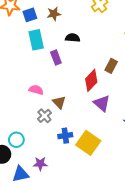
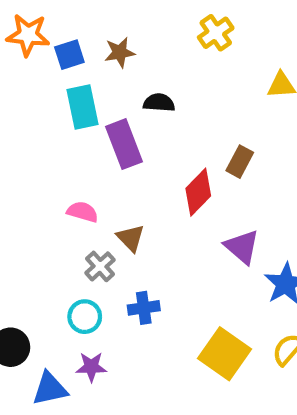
purple rectangle: (56, 58) -> (124, 144), size x1.5
purple triangle: (102, 103) -> (242, 247), moved
cyan circle: (16, 140) -> (85, 317), moved
yellow square: (88, 143) -> (224, 354), moved

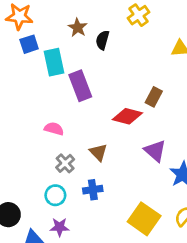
brown star: (120, 52) -> (78, 28), turned -30
blue square: (69, 55) -> (29, 44), moved
black semicircle: (159, 103) -> (102, 40), moved, turned -78
red diamond: (198, 192) -> (127, 116), turned 60
brown triangle: (131, 238) -> (98, 152), moved

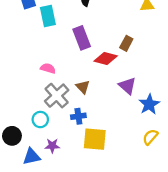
purple rectangle: (80, 86) -> (82, 38), moved
gray cross: (65, 163) -> (57, 96), size x1.6
cyan circle: (55, 195) -> (40, 120), moved
yellow square: (144, 219) -> (95, 139), moved, turned -30

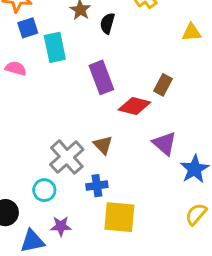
pink semicircle: (48, 68) -> (16, 68), moved

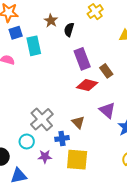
purple rectangle: (101, 77) -> (82, 59), moved
brown rectangle: (163, 85) -> (106, 71), turned -64
brown triangle: (103, 145) -> (78, 122), moved
purple star: (61, 226) -> (45, 157), moved

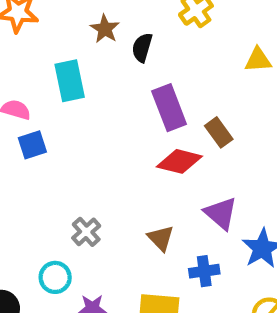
blue square: (16, 33) -> (32, 145), moved
gray cross: (42, 119) -> (86, 232), size x0.6
blue cross: (62, 138) -> (204, 271), moved

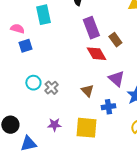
red diamond: (179, 161) -> (96, 54), turned 45
cyan circle: (55, 277) -> (33, 83), moved

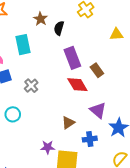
gray cross: (51, 88) -> (31, 86), moved
brown triangle: (87, 91) -> (68, 123), turned 40
purple star: (54, 125) -> (48, 147), moved

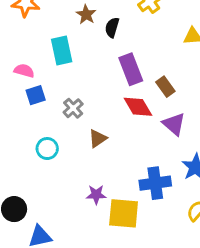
purple triangle: (98, 110) -> (174, 124), moved
brown triangle: (68, 123) -> (98, 138), moved
blue cross: (90, 139) -> (155, 183), size x1.5

